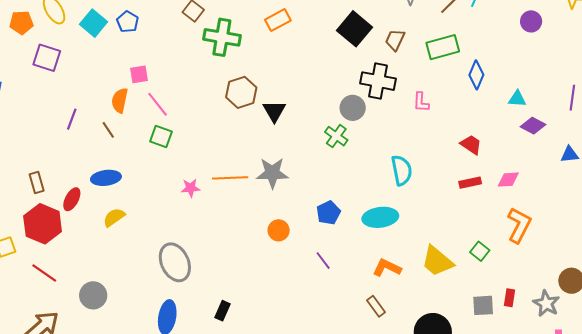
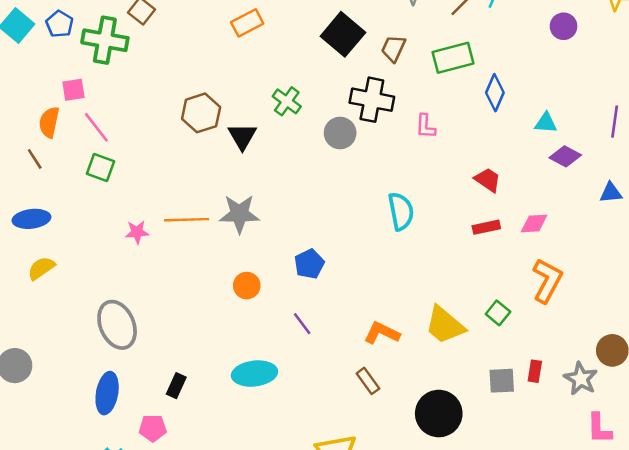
green cross: (222, 37) -> (105, 40), moved
green cross: (336, 136) -> (287, 101), moved
cyan ellipse: (380, 217) -> (254, 374), moved

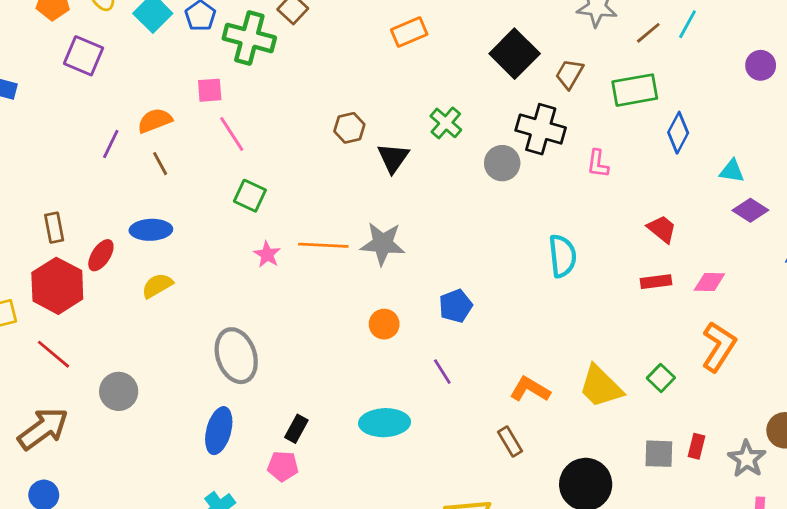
brown hexagon: (201, 113) -> (349, 128), size x0.7
orange semicircle: (49, 122) -> (155, 121), moved, turned 52
green square: (101, 168) -> (250, 196), moved
pink star: (137, 232) -> (267, 254), turned 30
pink pentagon: (153, 428) -> (283, 466), moved

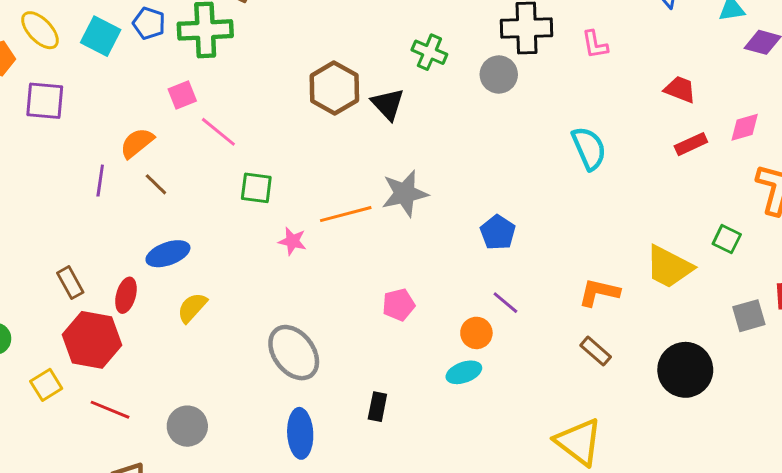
brown hexagon: (349, 128) -> (334, 88), size x1.6
orange circle: (384, 324) -> (476, 333), moved
cyan ellipse: (385, 423) -> (464, 372), size x0.7
pink pentagon: (283, 466) -> (399, 305), moved

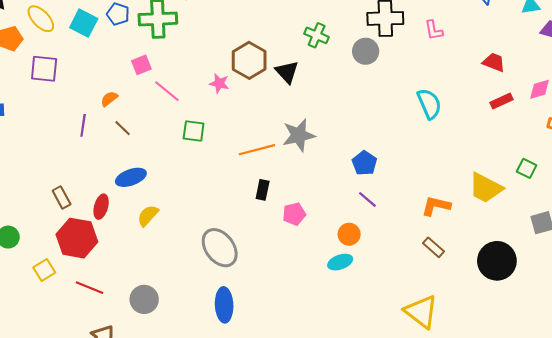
orange semicircle: (137, 143) -> (109, 99), size x0.7
pink star: (292, 241) -> (219, 83), moved
purple line: (505, 303) -> (367, 199), moved
black rectangle: (377, 407) -> (263, 190), moved

